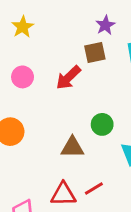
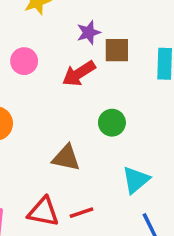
purple star: (105, 25) -> (89, 33), moved
green circle: (102, 124) -> (112, 123), moved

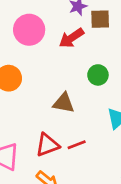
pink circle: (24, 61) -> (29, 30), size x1.5
red triangle: (43, 212) -> (47, 145), turned -30

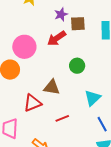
pink circle: (29, 30) -> (24, 47), moved
red triangle: (47, 145) -> (32, 103), moved

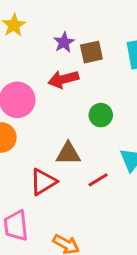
red arrow: (57, 38) -> (63, 79), turned 30
red line: (62, 118) -> (98, 180), moved

